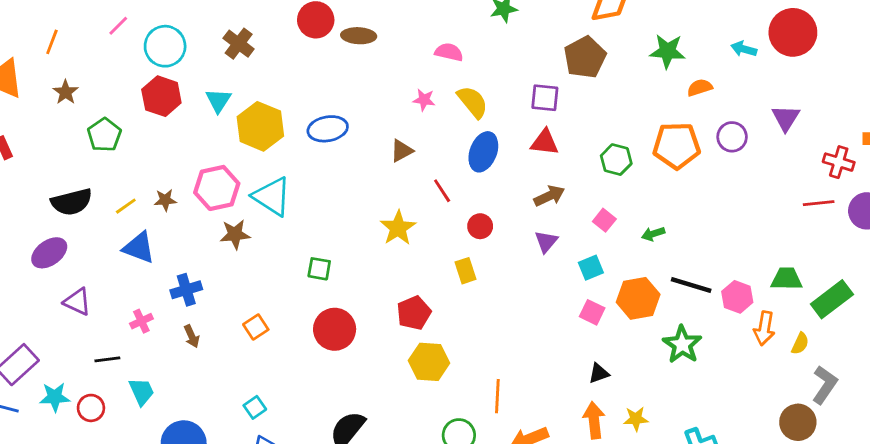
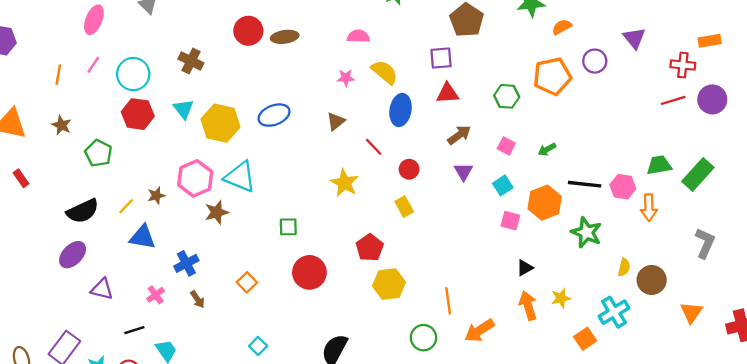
orange line: (52, 42) -> (58, 75), moved
yellow semicircle: (800, 343) -> (624, 267), moved
brown circle: (798, 422) -> (652, 280), moved

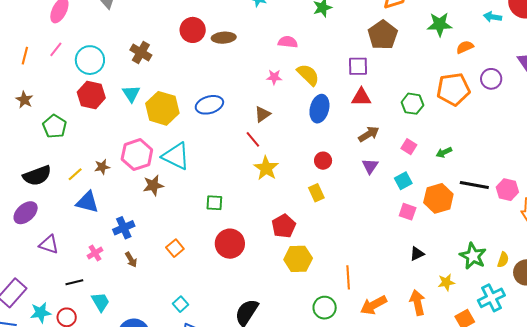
red line: (374, 147) -> (253, 139), moved
green star: (586, 233) -> (473, 256), moved
orange arrow: (528, 306) -> (418, 303), moved

